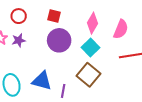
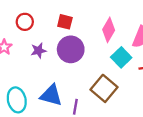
purple star: (19, 40) -> (39, 51), moved
cyan square: (90, 47) -> (121, 57), moved

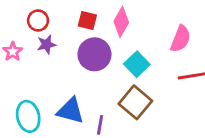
pink diamond: (109, 30) -> (121, 22), moved
purple star: (39, 51) -> (46, 44), moved
cyan square: (121, 57) -> (137, 64), moved

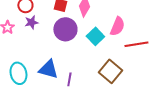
pink semicircle: (181, 39) -> (117, 26), moved
brown square: (135, 102) -> (110, 71), moved

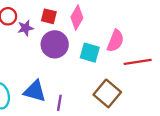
purple star: (31, 22) -> (25, 28), moved
cyan square: (95, 36) -> (90, 53), turned -30

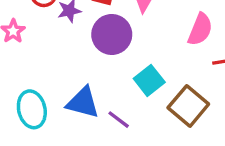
cyan square: (90, 53) -> (149, 80), moved, turned 36
purple line: (59, 103) -> (119, 120), turned -63

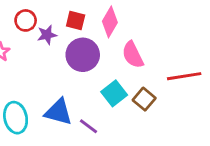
pink semicircle: (200, 29) -> (133, 55), moved, turned 132
brown square: (188, 106) -> (144, 99), moved, size x0.7

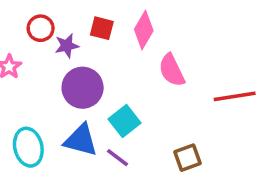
purple circle: (83, 55) -> (83, 88), moved
cyan square: (114, 93) -> (124, 121), moved
brown square: (144, 99) -> (187, 158), moved, turned 30

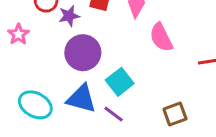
cyan ellipse: (28, 147) -> (35, 105), turned -48

